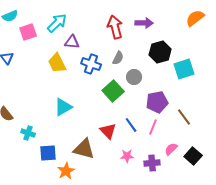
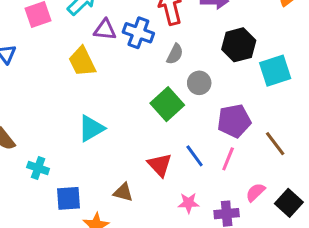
blue cross: (91, 64) -> (138, 33), moved
brown triangle: (84, 149) -> (123, 192), size x0.6

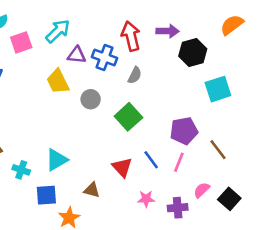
black hexagon: (239, 45) -> (193, 53), moved
gray circle: (199, 83) -> (91, 99), moved
cyan triangle: (91, 128) -> (57, 160), moved

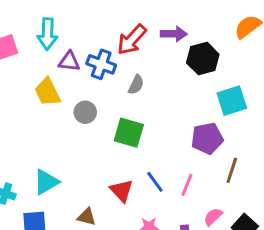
cyan arrow: (58, 31) -> (48, 34), turned 136
red arrow: (131, 36) -> (132, 40), turned -124
green square: (128, 117) -> (129, 133), turned -32
purple pentagon: (184, 131) -> (207, 138), moved
brown line: (218, 150) -> (232, 170), turned 55

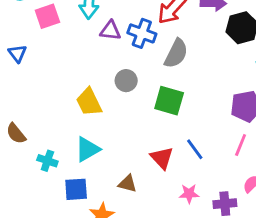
gray semicircle: (136, 85) -> (176, 53), size x1.5
yellow trapezoid: (48, 92) -> (89, 102), moved
pink line: (187, 185) -> (241, 145), moved

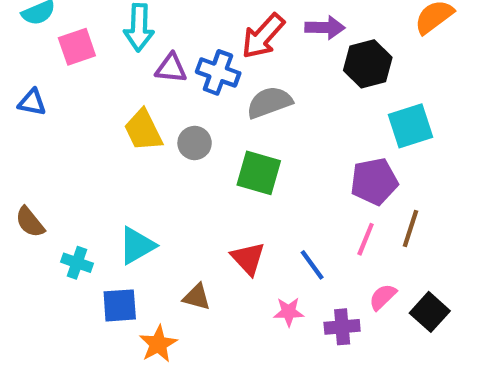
blue triangle: (17, 53) -> (32, 102), turned -42
gray semicircle: (176, 53) -> (269, 102), turned -136
yellow trapezoid: (89, 102) -> (143, 130), moved
blue line: (195, 149) -> (312, 265), moved

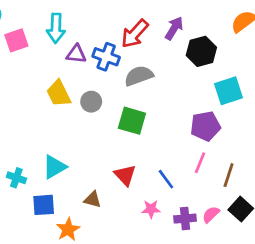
purple arrow: (325, 28) -> (174, 28), turned -60
brown line: (410, 229) -> (229, 175), moved
pink semicircle: (383, 297) -> (211, 214), moved

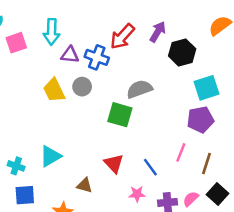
gray semicircle: (139, 76) -> (139, 89), moved
gray circle: (91, 102) -> (82, 87), moved
purple pentagon: (205, 126) -> (200, 120), moved
blue square: (44, 205) -> (25, 195), moved

